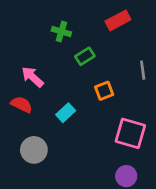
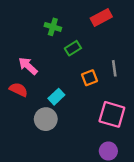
gray line: (143, 70) -> (114, 68), moved
gray circle: (34, 150) -> (46, 119), moved

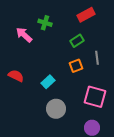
green rectangle: (73, 48) -> (77, 41), moved
pink arrow: (28, 66) -> (24, 35), moved
gray circle: (46, 119) -> (56, 109), moved

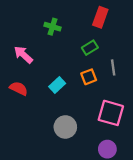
red rectangle: (86, 15) -> (100, 17), turned -42
pink arrow: (24, 35) -> (23, 55), moved
cyan rectangle: (48, 82) -> (57, 85), moved

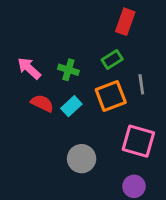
green cross: (52, 27) -> (68, 70), moved
orange square: (89, 77) -> (111, 96), size x1.5
red semicircle: (19, 88) -> (42, 103), moved

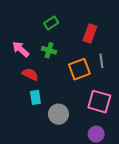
red rectangle: (125, 22) -> (90, 34), moved
green rectangle: (112, 60) -> (51, 23), moved
cyan rectangle: (71, 106) -> (35, 97), moved, turned -56

